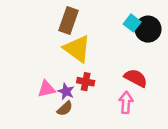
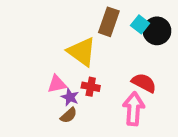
brown rectangle: (68, 21) -> (109, 22), moved
pink triangle: (46, 89) -> (57, 84), moved
pink arrow: (126, 102) -> (134, 109), size x1.4

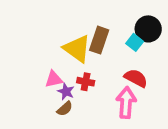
brown rectangle: (109, 22) -> (99, 40), moved
cyan square: (140, 24) -> (135, 42), moved

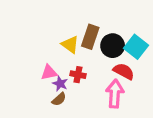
black circle: (148, 29) -> (113, 46), moved
cyan square: (135, 42) -> (136, 47), moved, size x1.5
yellow triangle: (77, 49) -> (70, 45), size x0.7

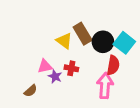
brown rectangle: (90, 37) -> (83, 34), turned -50
red semicircle: (124, 71) -> (113, 65), turned 72
brown semicircle: (59, 99) -> (31, 91), moved

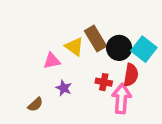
pink triangle: (45, 66) -> (52, 61), moved
red cross: (71, 68) -> (104, 82), moved

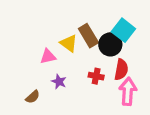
cyan square: (144, 49) -> (123, 30), moved
pink arrow: (121, 99) -> (128, 91), moved

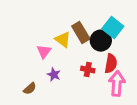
pink triangle: (48, 56) -> (44, 52), turned -42

